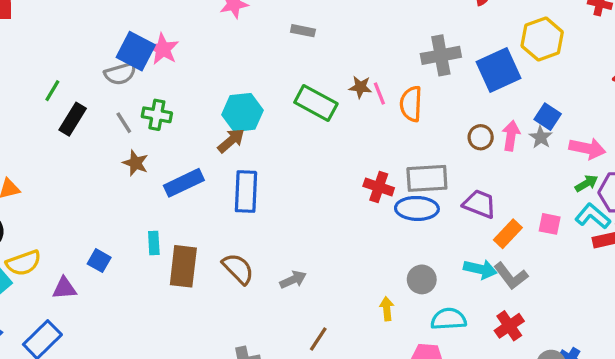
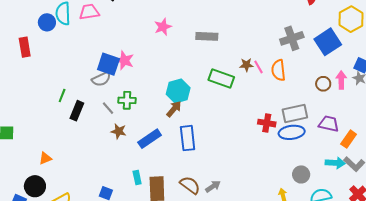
gray rectangle: (303, 31) -> (207, 36), size x1.5
gray arrow: (293, 280) -> (213, 186), moved

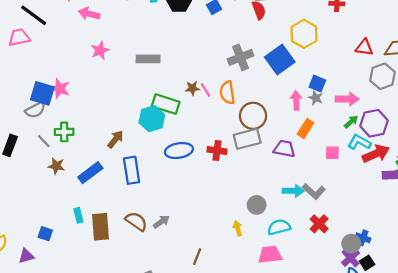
brown circle: (323, 84) -> (253, 116), moved, size x1.6
cyan hexagon: (178, 91) -> (152, 119), moved
blue ellipse: (292, 132) -> (179, 151), moved
orange rectangle: (349, 139) -> (306, 128), moved

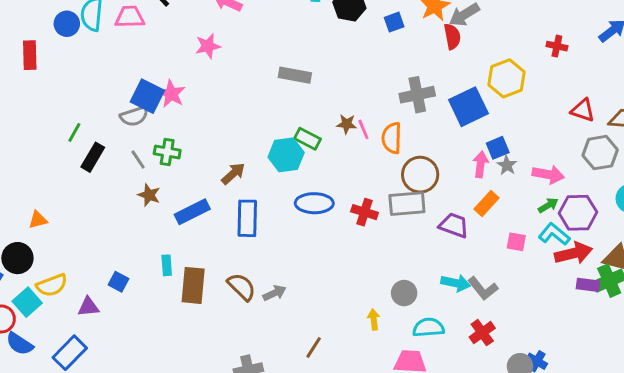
pink star: (100, 50) -> (208, 46), moved
blue square: (317, 84) -> (498, 148), moved, turned 35
green rectangle: (166, 104) -> (308, 139), size x0.7

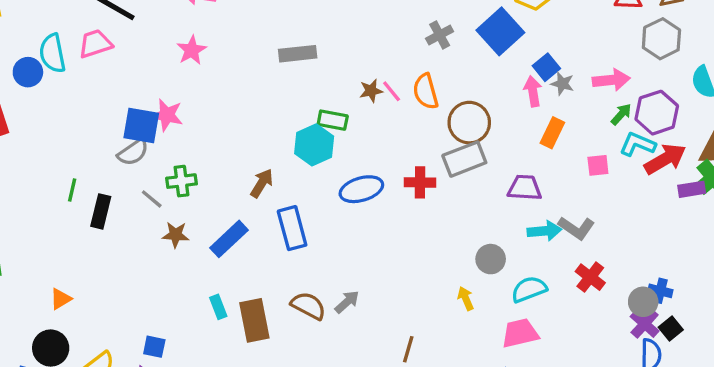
gray cross: (417, 95) -> (440, 35), size x0.7
purple trapezoid: (454, 225) -> (525, 188), moved
blue square: (119, 282) -> (154, 347), moved

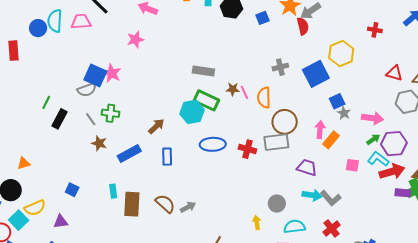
gray rectangle: (298, 54) -> (203, 71), moved
pink arrow: (533, 91) -> (320, 130), moved
green rectangle: (333, 120) -> (206, 100), size x1.4
blue rectangle: (292, 228) -> (167, 157), size x0.7
blue square: (154, 347) -> (72, 190), moved

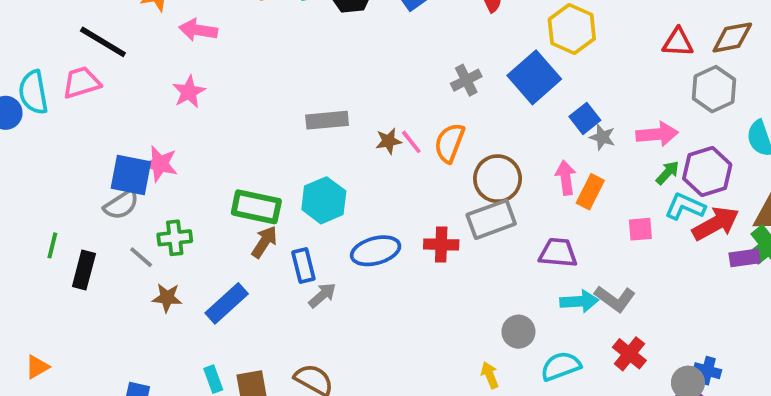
orange semicircle: (264, 98) -> (449, 143), turned 35
green rectangle: (206, 100) -> (256, 207), moved
blue rectangle: (167, 157) -> (303, 265), moved
gray arrow: (188, 207) -> (322, 295), moved

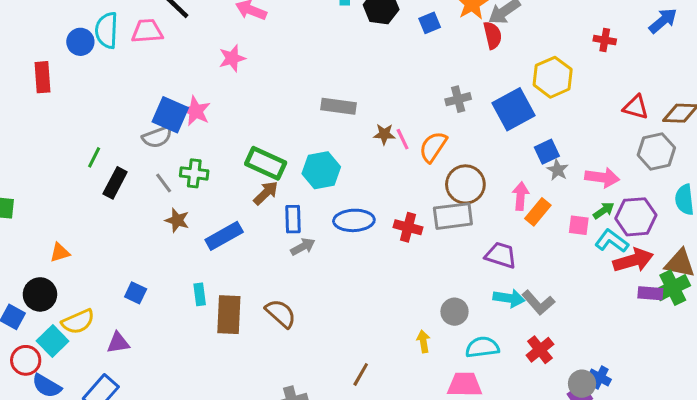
pink square: (640, 229) -> (579, 225), moved

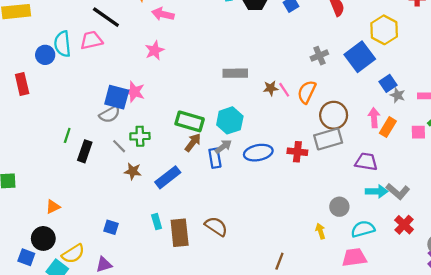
gray arrow: (303, 247) -> (223, 147), moved

